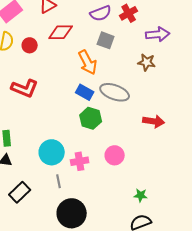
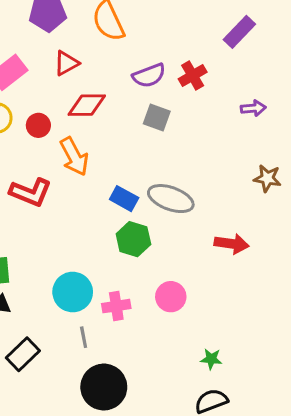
purple arrow: (158, 34) -> (253, 108), moved, size x0.7
orange arrow: (88, 62) -> (74, 156), moved
brown star: (147, 62) -> (267, 178), moved

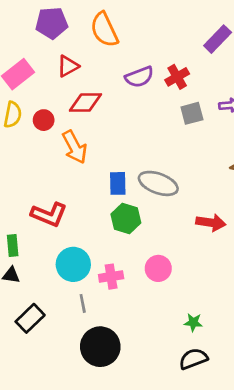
gray square: (157, 118) -> (192, 113), moved, turned -35
red L-shape: (31, 192) -> (49, 214), moved
blue rectangle: (124, 199) -> (118, 183), turned 60

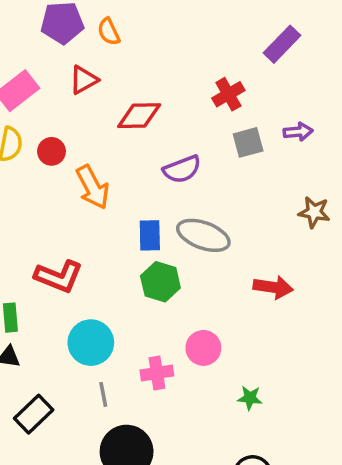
orange semicircle: (104, 30) -> (109, 32), moved, size x0.6
purple semicircle: (139, 77) -> (182, 169), moved
red diamond: (85, 103) -> (139, 116), moved
pink cross: (111, 277) -> (157, 373), moved
green star: (193, 322) -> (250, 398), moved

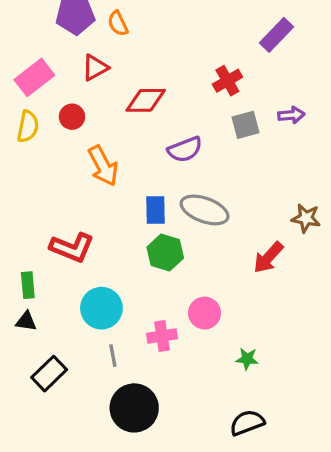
red circle: (51, 151) -> (72, 117), moved
brown star: (314, 212) -> (306, 218), moved
red arrow: (273, 287) -> (268, 257), turned 124

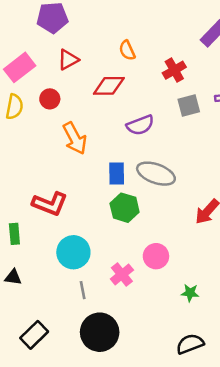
orange semicircle: (118, 23) -> (127, 50), moved
black triangle: (26, 321) -> (13, 277), moved
pink cross: (162, 336) -> (122, 275), turned -30
black rectangle: (49, 374) -> (34, 335), moved

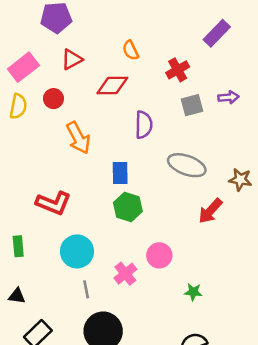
purple semicircle: (140, 125) -> (144, 125), turned -68
gray ellipse: (156, 174) -> (187, 165), moved
green rectangle: (14, 234) -> (18, 246), moved
black triangle: (13, 277) -> (17, 296), moved

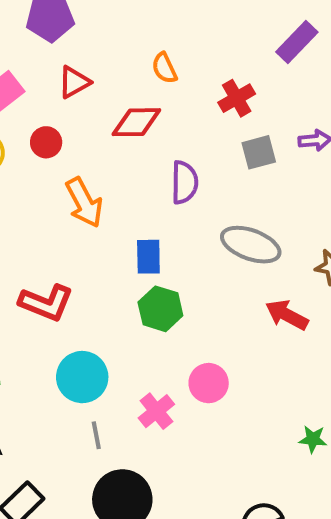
red arrow: (210, 211) -> (287, 315), turned 76
green star: (193, 292) -> (313, 439), moved

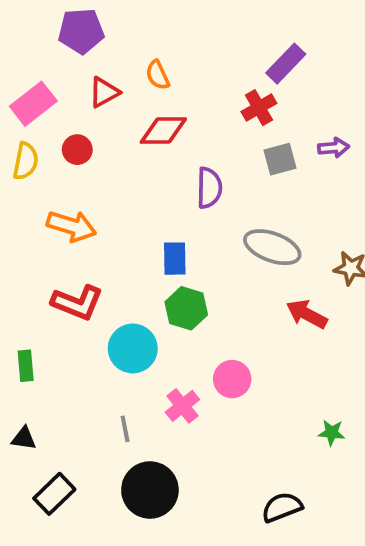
purple rectangle: (297, 42) -> (286, 64), moved
orange semicircle: (164, 68) -> (158, 75), moved
orange arrow: (84, 202) -> (72, 226), moved, turned -45
cyan circle: (82, 377) -> (133, 348), moved

